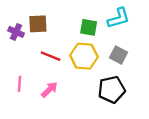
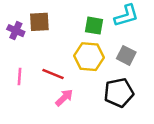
red line: (51, 56) -> (53, 74), moved
pink line: (19, 84) -> (20, 76), moved
pink arrow: (49, 90) -> (64, 98), moved

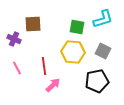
purple cross: (16, 31) -> (14, 39), moved
red line: (53, 74) -> (44, 66), turned 60
pink line: (20, 76) -> (17, 68), turned -32

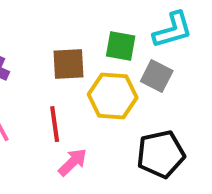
brown square: (33, 24) -> (69, 64), moved
gray square: (103, 51) -> (157, 76), moved

